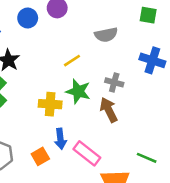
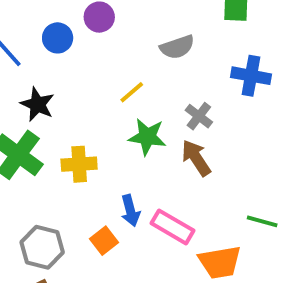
gray cross: (114, 82) -> (199, 116), turned 30
yellow cross: (50, 104) -> (79, 164), moved

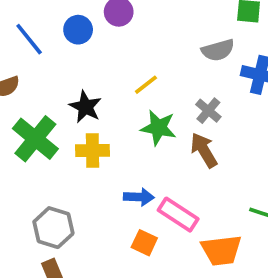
gray semicircle: (177, 47) -> (218, 50), moved
black star: (37, 104) -> (85, 107), moved
blue arrow: (130, 211) -> (139, 197), turned -76
orange square: (104, 241) -> (144, 243), moved, turned -30

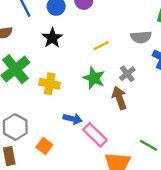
yellow line: (146, 85) -> (101, 46), moved
black star: (85, 107) -> (52, 38), moved
orange square: (144, 243) -> (44, 146), moved

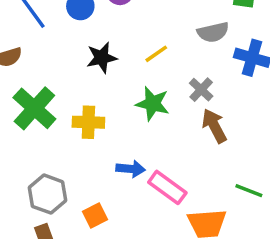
black star: (52, 38) -> (102, 58), moved, turned 30
brown arrow: (119, 98) -> (214, 126), moved
orange square: (44, 146) -> (95, 216), turned 35

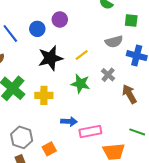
black star: (102, 58) -> (50, 58), size x1.4
brown arrow: (214, 126) -> (129, 94), moved
pink rectangle: (167, 187) -> (90, 132), turned -45

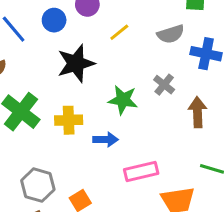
yellow line: (82, 55) -> (119, 32), moved
brown arrow: (129, 94) -> (198, 112), turned 30
blue arrow: (69, 121) -> (106, 140), moved

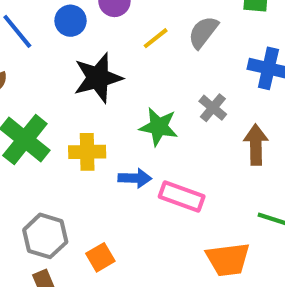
gray semicircle: (171, 34) -> (203, 32), moved, turned 144
pink rectangle: (141, 172) -> (182, 197), moved, turned 32

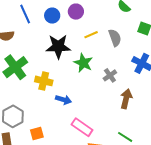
gray semicircle: (203, 32) -> (115, 38), turned 108
green star: (159, 127) -> (83, 63), moved
pink rectangle: (182, 197) -> (82, 127), moved

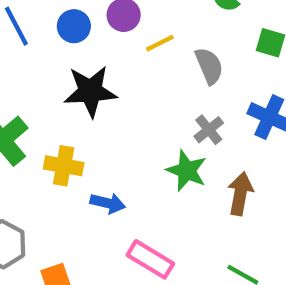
yellow line: (91, 35) -> (160, 43), moved
green star: (83, 63) -> (187, 171), moved
gray cross: (110, 75) -> (209, 130), moved

